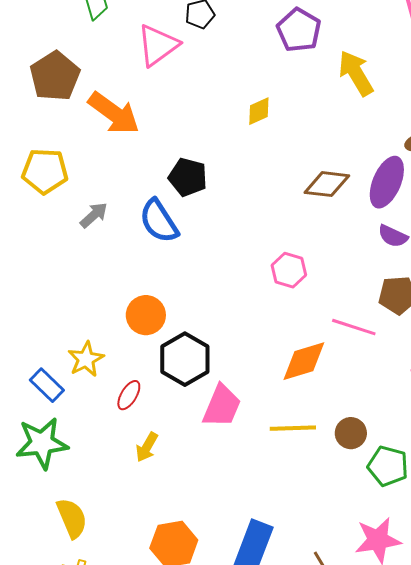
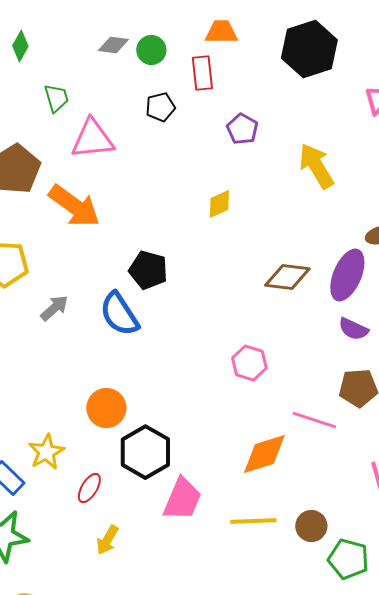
purple pentagon: (299, 30) -> (242, 129), moved, size x0.7
pink triangle: (158, 45) -> (92, 139), moved, turned 30

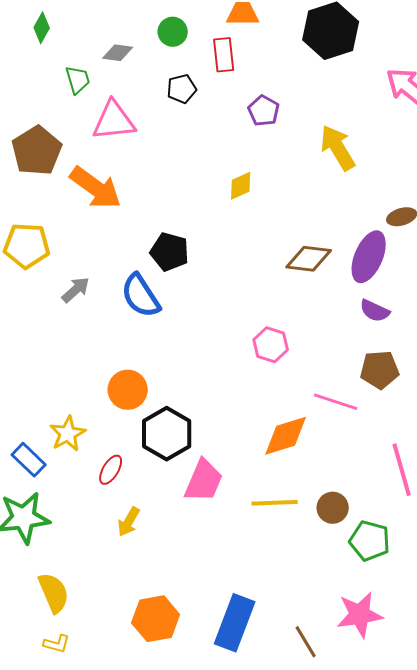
gray diamond: (113, 45) -> (118, 53), moved

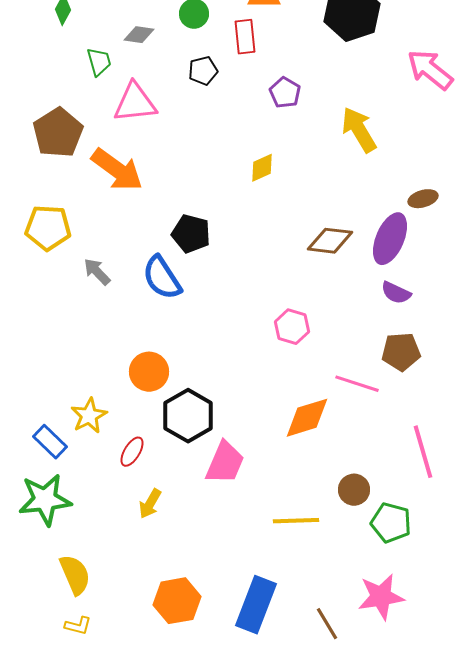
gray arrow: (76, 290) -> (97, 272), turned -92
yellow line: (275, 503) -> (296, 521), moved

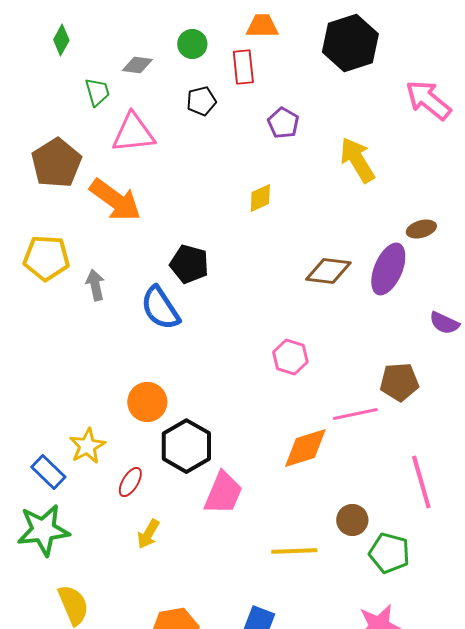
gray arrow: (97, 272) -> (95, 285), moved, turned 32
purple semicircle: (396, 293) -> (444, 323), moved
pink line: (357, 384) -> (355, 414), turned -30

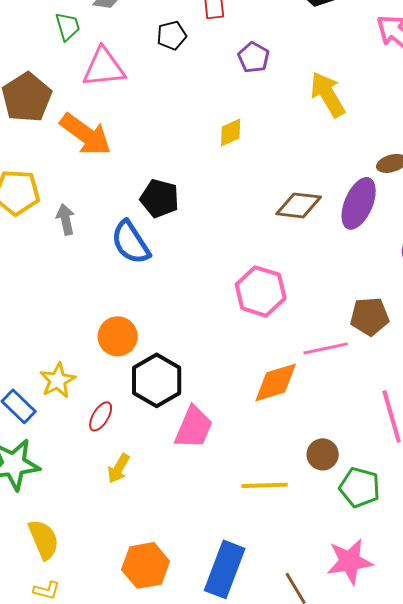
pink hexagon: (290, 357) -> (261, 291), size x1.4

